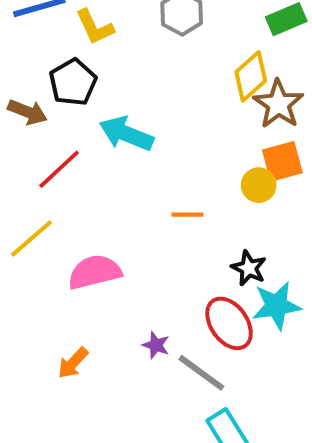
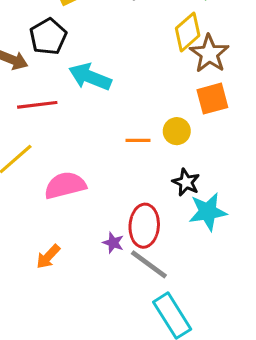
red line: (59, 169) -> (37, 105), turned 36
yellow circle: (259, 185) -> (177, 131), moved
red ellipse: (229, 323) -> (144, 226), moved, turned 39

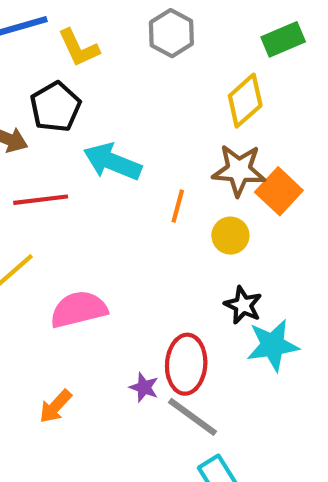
brown star: (209, 54) -> (239, 170), moved, turned -30
orange square: (212, 99) -> (279, 191), turned -32
orange line: (138, 140) -> (178, 206), moved, turned -75

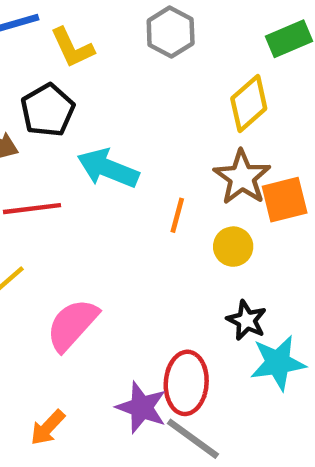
brown star: (239, 170) -> (242, 177), turned 30
orange square: (279, 191) -> (285, 200), turned 33
pink semicircle: (79, 309) -> (72, 325), turned -34
purple star: (144, 387) -> (141, 407), size x1.6

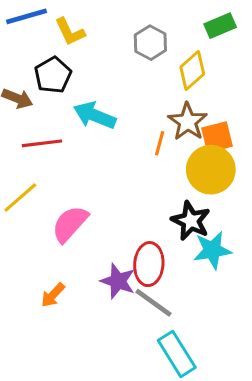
gray hexagon: (171, 32) -> (150, 43), moved
orange line: (177, 215) -> (160, 143), moved
yellow circle: (233, 247) -> (211, 170), moved, size x1.8
black star: (247, 320) -> (191, 221), size x1.4

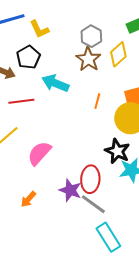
brown star: (188, 122) -> (88, 59), moved

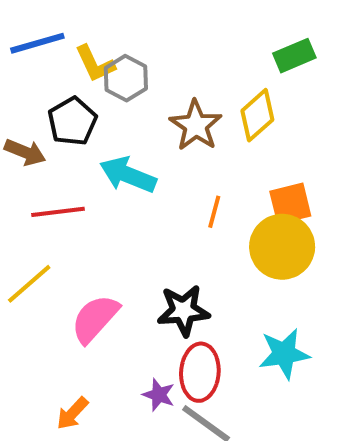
gray hexagon: (91, 36) -> (126, 78), moved
black star: (117, 151) -> (183, 311), moved, turned -30
purple star: (70, 190) -> (159, 395), size x0.7

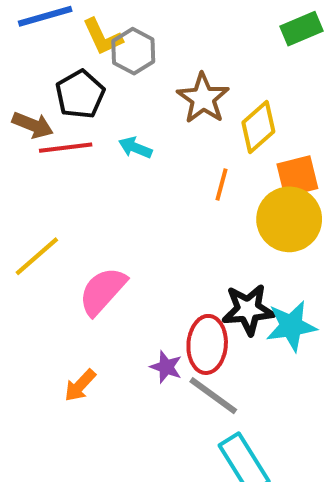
yellow diamond: (257, 115) -> (258, 127), moved
cyan arrow: (128, 175) -> (135, 148), size x0.6
red line: (58, 212) -> (66, 148), moved
black star: (183, 311) -> (248, 310), moved

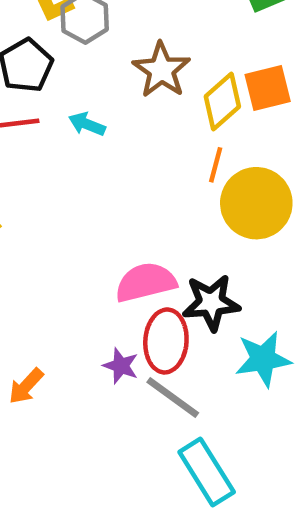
orange square: (297, 176) -> (268, 88), moved
orange line: (221, 184) -> (216, 165), moved
pink semicircle: (103, 291) -> (146, 282), moved, turned 34
cyan star: (291, 326) -> (263, 359), moved

